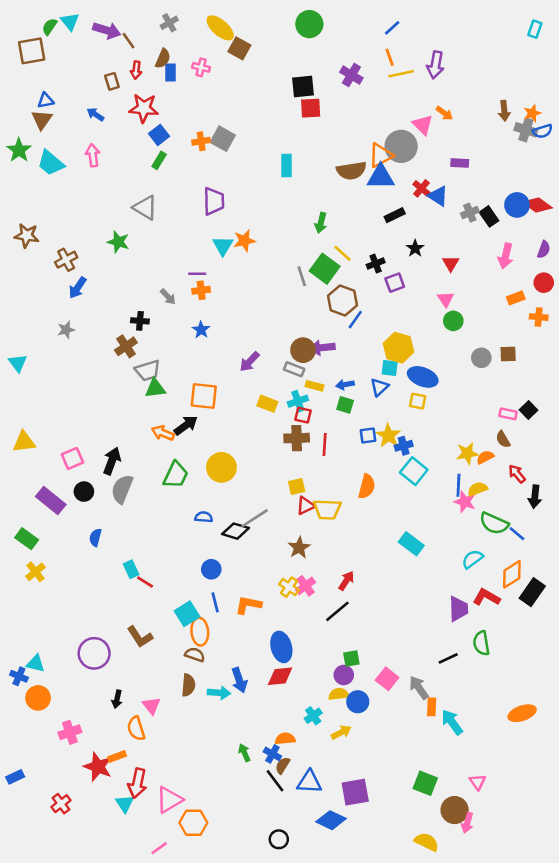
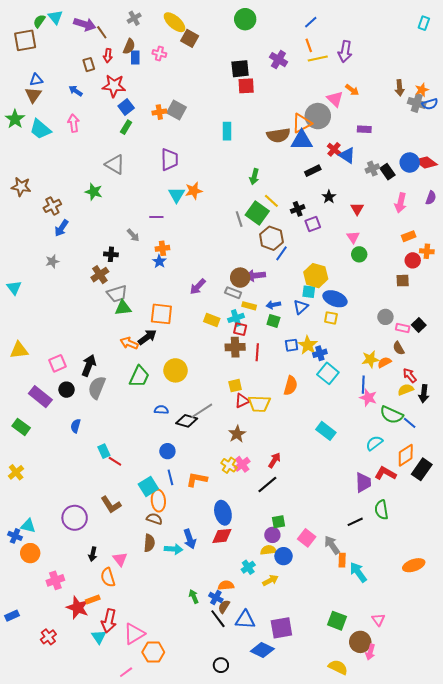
red circle: (544, 283) -> (413, 260), moved
orange cross: (201, 290) -> (162, 248), moved
gray circle: (481, 358) -> (385, 317), moved
yellow semicircle: (477, 489) -> (406, 390), moved
yellow cross: (35, 572) -> (16, 472), moved

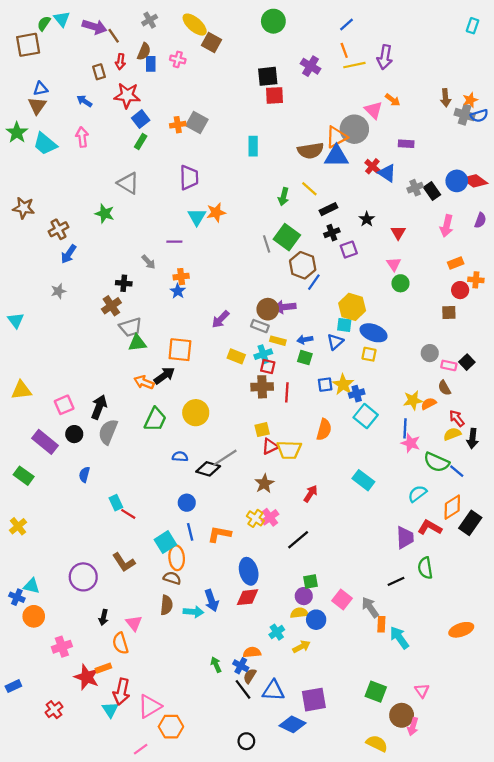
black rectangle: (313, 171) -> (328, 209), moved
yellow line: (271, 201) -> (309, 189), moved
red arrow: (274, 460) -> (310, 494), moved

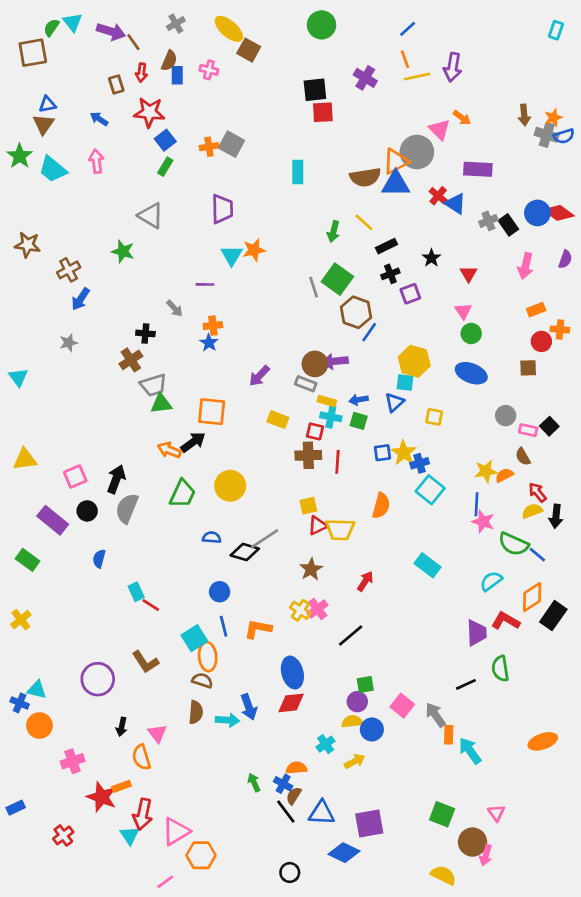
purple rectangle: (406, 144) -> (478, 169), size x1.5
blue ellipse: (373, 333) -> (471, 373), moved
cyan cross: (263, 354) -> (331, 417), moved, turned 30

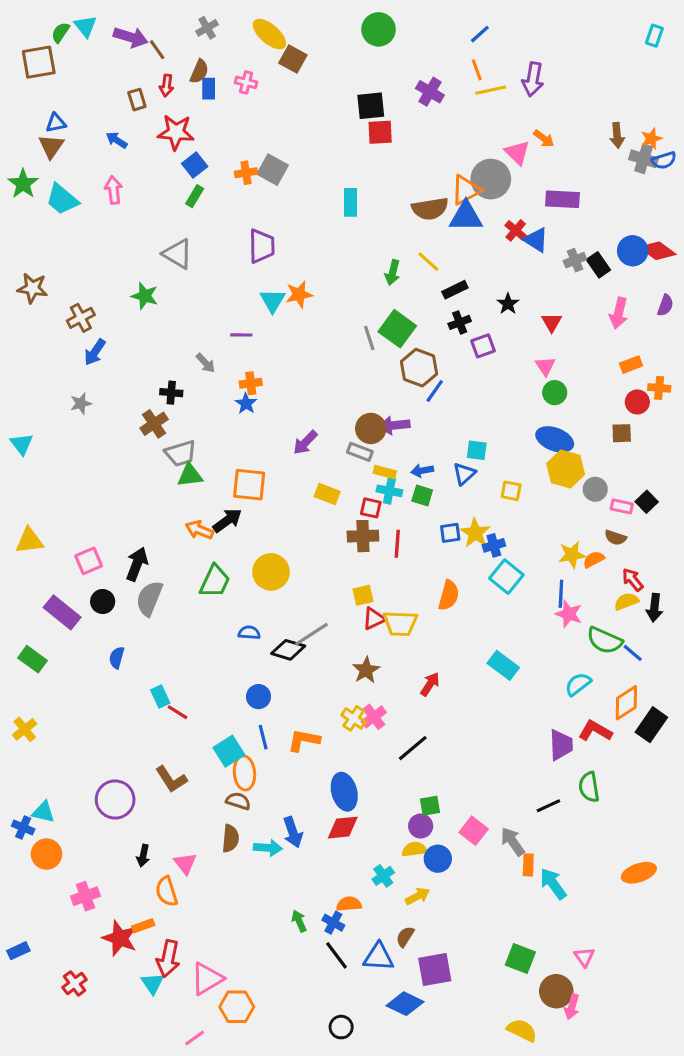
yellow hexagon: (414, 361) -> (566, 469), moved
brown semicircle: (523, 457) -> (615, 538), turned -42
brown semicircle: (294, 796) -> (405, 937), moved

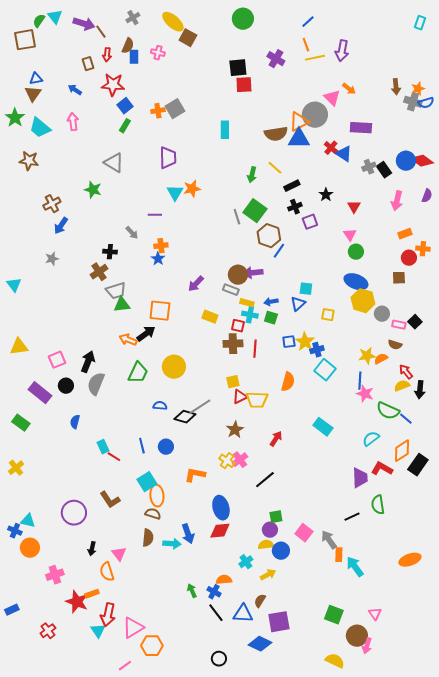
gray square: (273, 170) -> (175, 109), turned 30
brown star: (32, 288) -> (29, 161), moved
blue line: (263, 737) -> (142, 446), moved

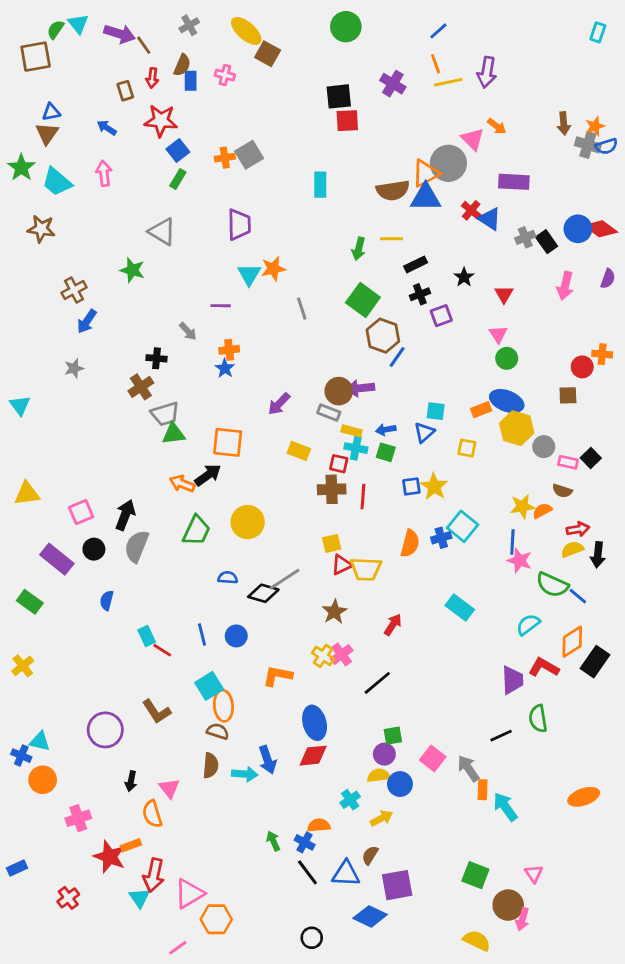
yellow line: (275, 168) -> (391, 239), turned -42
gray line: (237, 217) -> (302, 309), moved
orange rectangle: (405, 234) -> (481, 410), moved
blue cross: (317, 350) -> (441, 538), moved
red arrow: (406, 372) -> (578, 529), turned 119

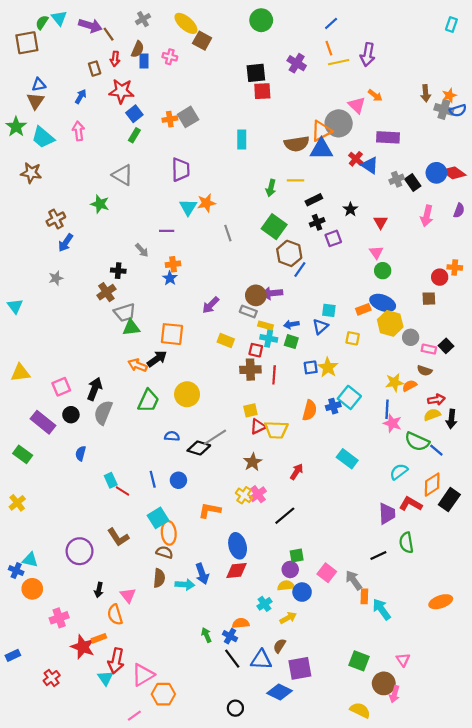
blue arrow: (107, 128) -> (81, 97), turned 88

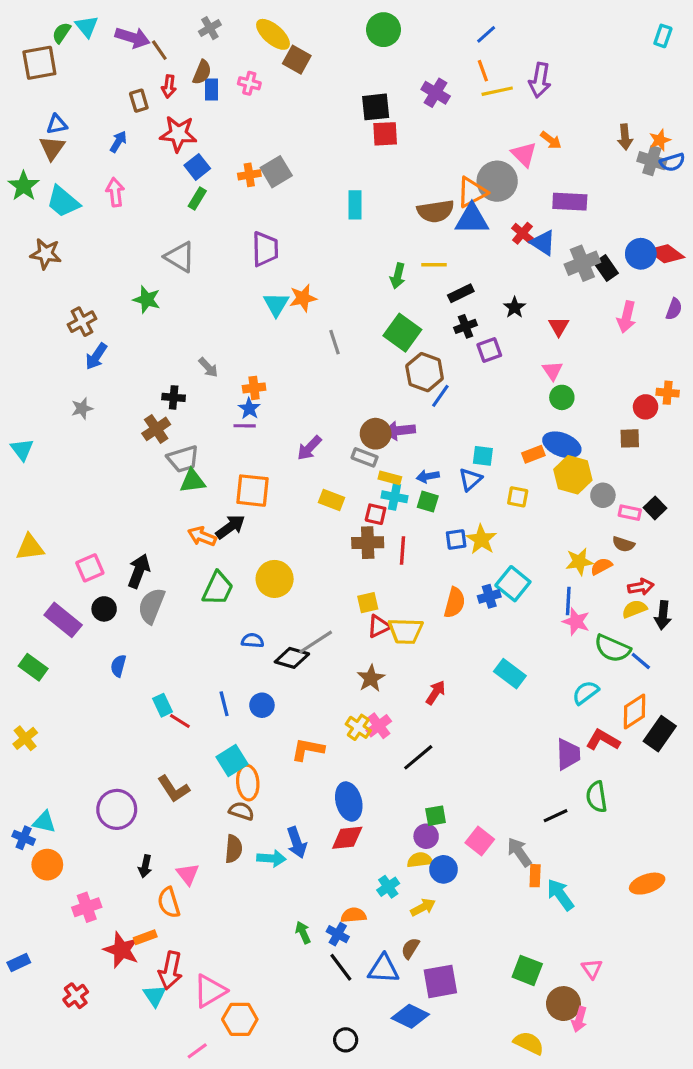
gray cross: (397, 179) -> (582, 263), size x1.5
purple line: (167, 231) -> (245, 426), moved

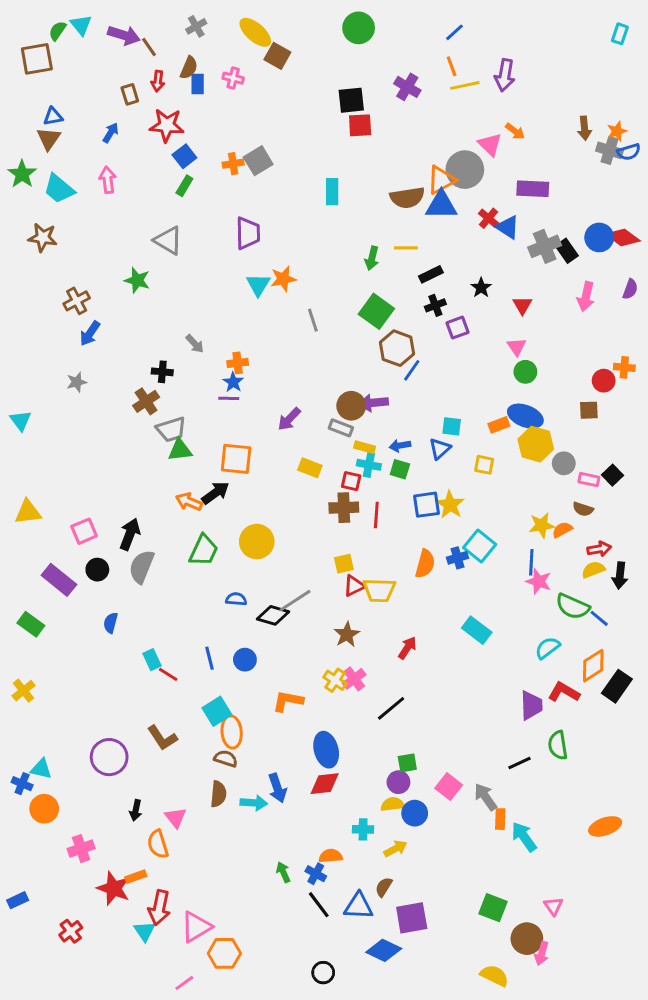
blue square: (456, 539) -> (427, 505), size x1.4
cyan cross: (388, 887) -> (363, 829), turned 36

